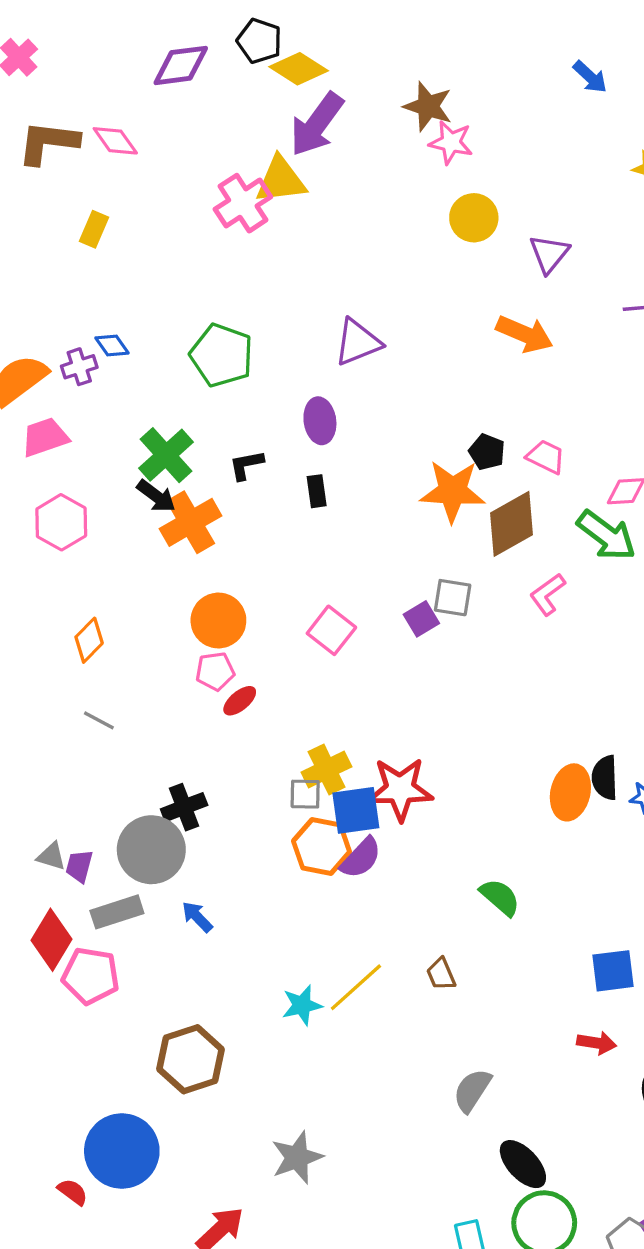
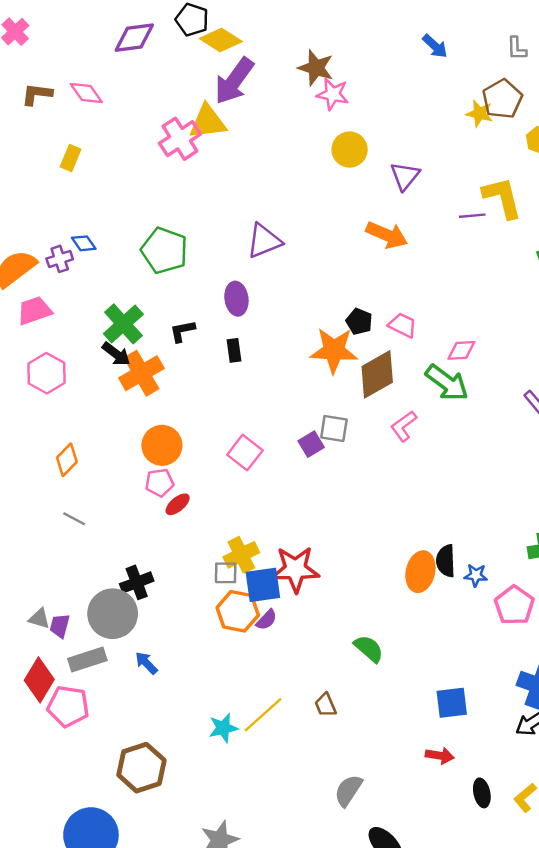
brown L-shape: (48, 142) -> (37, 94), size x0.7
purple semicircle: (361, 858) -> (267, 620), size x0.7

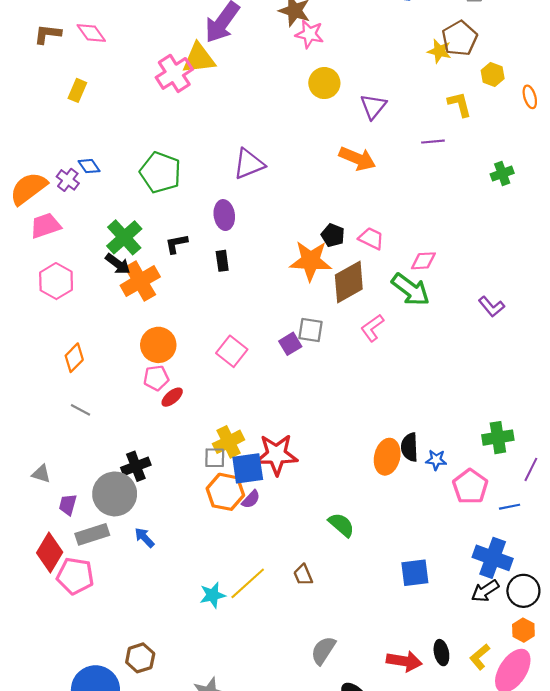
yellow L-shape: (502, 198) -> (460, 104), moved, size x0.7
purple cross: (60, 259) -> (68, 180), turned -35
gray triangle: (39, 619) -> (41, 474), moved
red arrow: (440, 756) -> (404, 661), moved, size x1.4
brown hexagon: (141, 768) -> (140, 658), moved, size x0.7

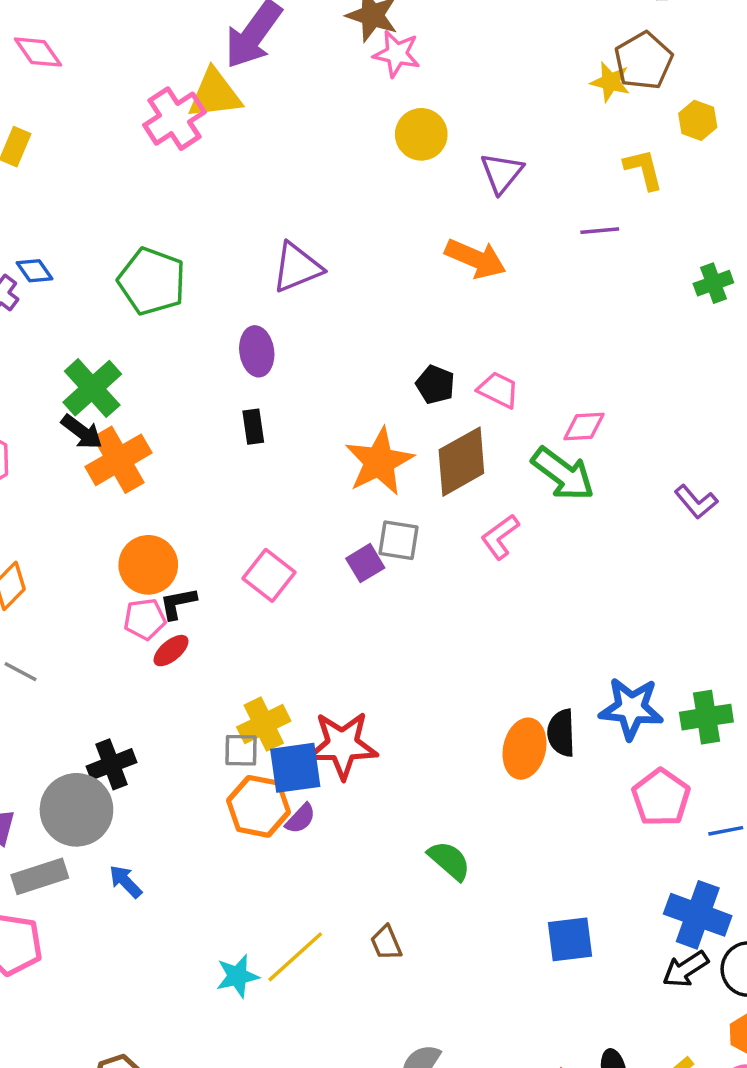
black L-shape: (176, 244) -> (178, 603), moved
orange star: (311, 261) -> (379, 462), moved, turned -30
blue star: (436, 460) -> (631, 708), moved, size x1.8

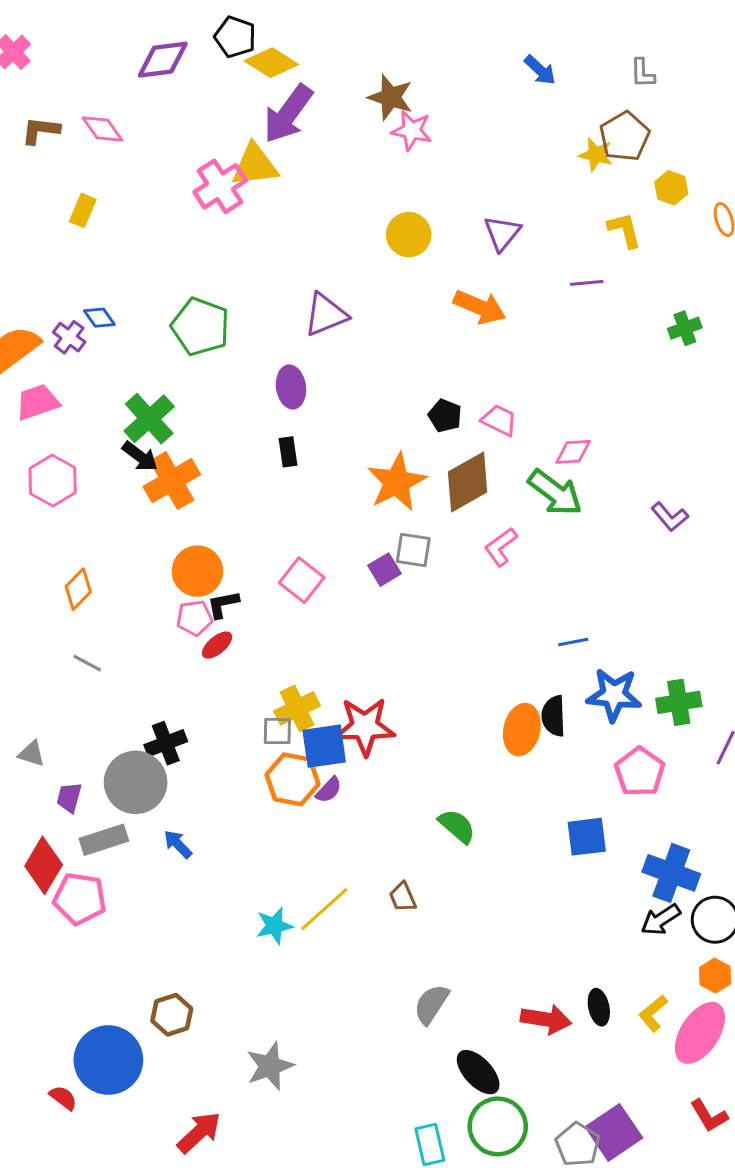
yellow circle: (421, 134) -> (409, 235), moved
blue line: (726, 831) -> (573, 642), moved
blue square: (570, 939) -> (587, 837), moved

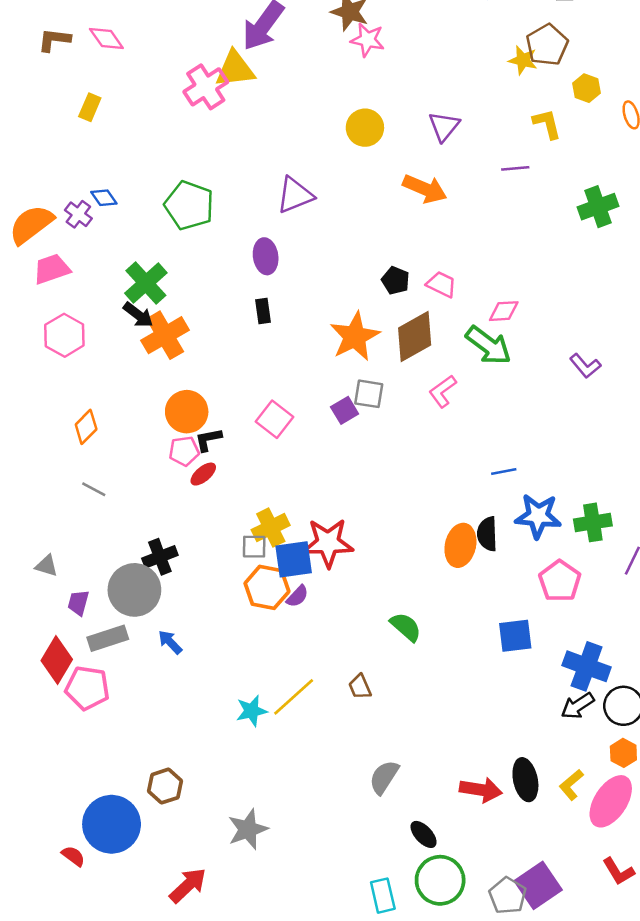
green cross: (685, 328) -> (598, 207), size x1.4
black ellipse: (599, 1007) -> (525, 780), size x1.4
black ellipse: (478, 1072) -> (424, 834), size x0.7

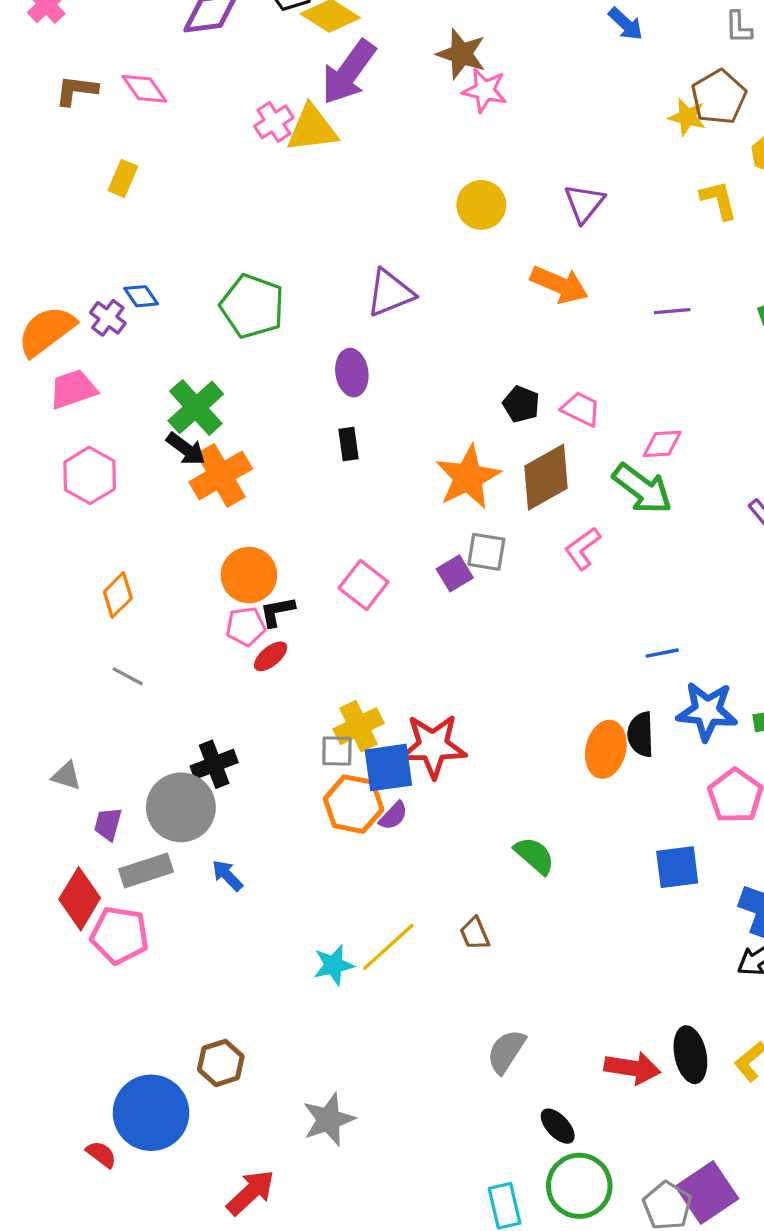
pink cross: (206, 87) -> (274, 122), moved, size x0.7
purple line: (515, 168) -> (672, 311), moved

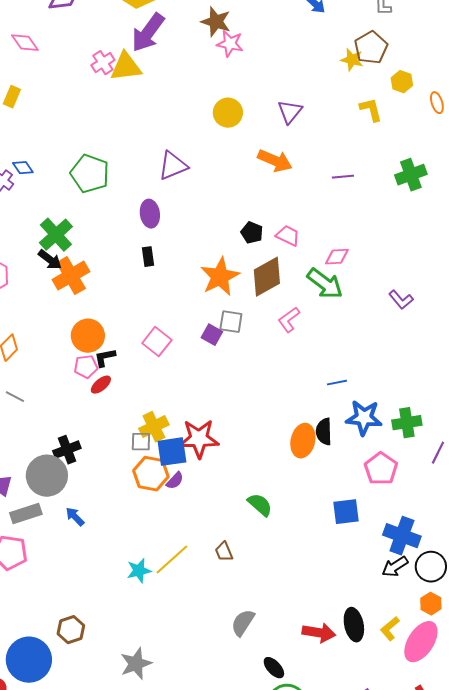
purple square: (455, 573) -> (212, 335), turned -30

